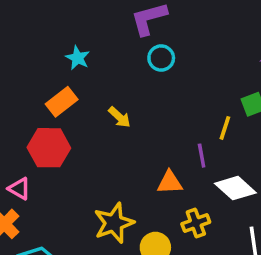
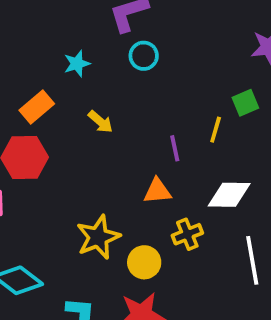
cyan star: (78, 58) -> (77, 64), moved, turned 30
purple line: (202, 156) -> (175, 148), moved
white diamond: (235, 188) -> (229, 195), turned -39

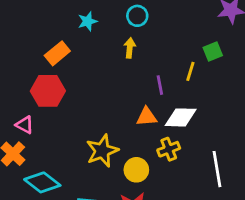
yellow arrow: (100, 122) -> (130, 48), moved, turned -126
white diamond: (229, 195) -> (181, 117), moved

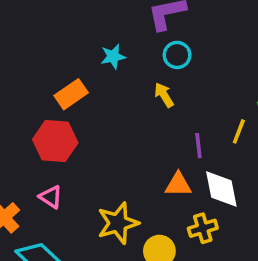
yellow arrow: (130, 48) -> (164, 95), turned -42
white diamond: (181, 117) -> (221, 189), turned 72
pink triangle: (25, 125) -> (51, 197), moved

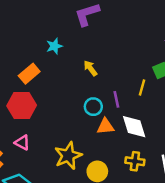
cyan circle: (177, 55) -> (93, 107), moved
yellow cross: (203, 228) -> (135, 161), moved, turned 30

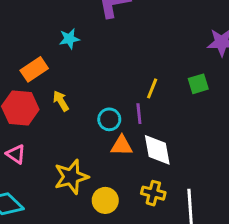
yellow arrow: (90, 68) -> (61, 101), moved
yellow line: (142, 87) -> (152, 88), moved

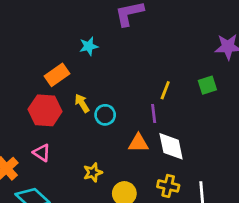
cyan circle: (109, 119) -> (105, 115), moved
yellow star: (71, 177) -> (93, 172), size x0.6

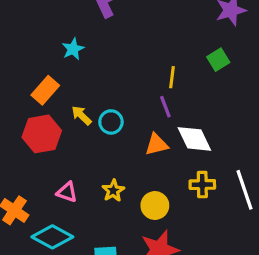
pink triangle: (42, 153) -> (67, 192), moved

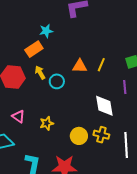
orange rectangle: (45, 90) -> (34, 49), moved
purple line: (165, 107) -> (125, 87), moved
orange triangle: (157, 144) -> (80, 66), moved
yellow circle: (155, 206) -> (79, 136), moved

